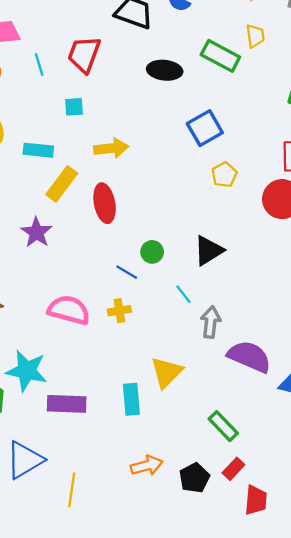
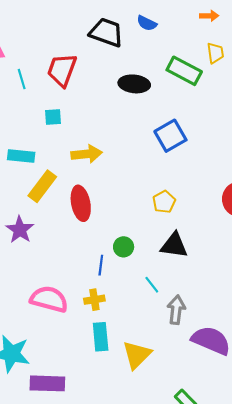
yellow pentagon: (224, 175) -> (164, 202), moved
black triangle: (209, 250) -> (174, 245), turned 40
blue line: (127, 272) -> (101, 265), turned 66
cyan rectangle: (131, 399) -> (101, 337), moved

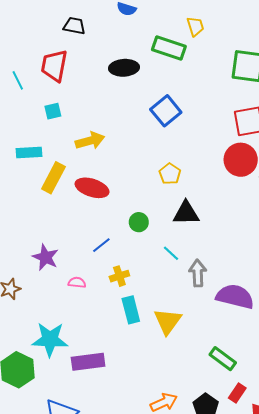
black trapezoid: (106, 32) -> (74, 26), moved, size x0.7
red ellipse: (81, 203) -> (92, 188), turned -52
purple star: (20, 230) -> (45, 257), moved
blue line: (101, 265) -> (101, 245), moved, turned 54
pink semicircle: (49, 299) -> (77, 283), size x0.5

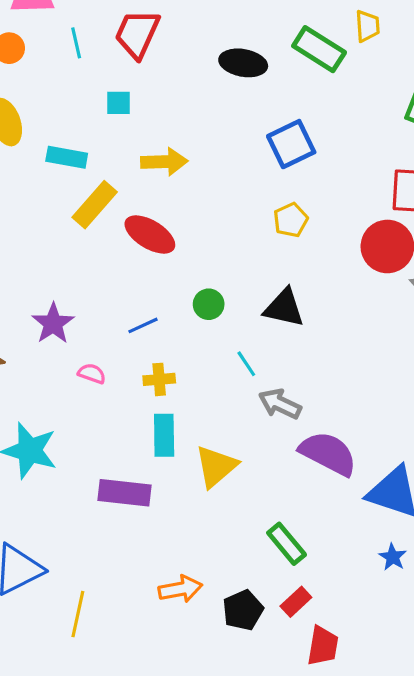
yellow pentagon: (170, 174) -> (291, 220), moved
gray arrow: (198, 273) -> (280, 404), turned -76
purple rectangle: (88, 362) -> (125, 493), moved

